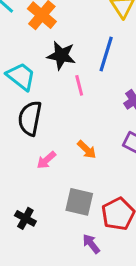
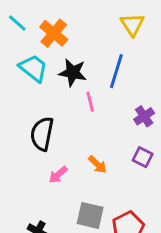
cyan trapezoid: (21, 76) -> (33, 68), moved

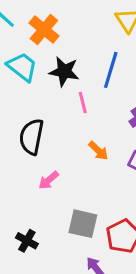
orange arrow: (97, 164) -> (98, 151), moved

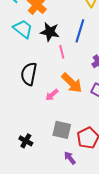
orange arrow: (98, 151) -> (72, 83), size x1.6
pink arrow: (49, 180) -> (52, 95), moved

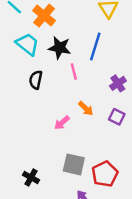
black semicircle: (29, 74) -> (36, 80), moved, size x0.7
orange arrow: (72, 83) -> (86, 108), size x0.6

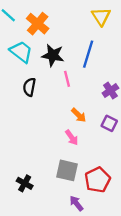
pink arrow: (62, 123) -> (72, 138), moved, turned -84

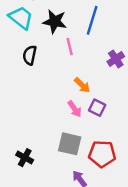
purple square: (109, 123) -> (97, 108), moved
red pentagon: (98, 180) -> (102, 154), turned 30

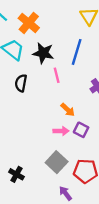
pink arrow: (75, 109) -> (61, 131), turned -56
gray square: (70, 144) -> (57, 162), turned 30

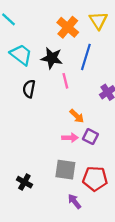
orange cross: (29, 23) -> (68, 27), moved
gray square: (57, 162) -> (65, 170), turned -35

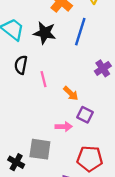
pink line: (65, 81) -> (43, 79), moved
pink arrow: (70, 138) -> (64, 127), moved
gray square: (65, 170) -> (40, 149), moved

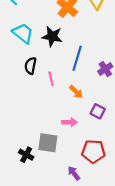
blue line: (80, 32) -> (77, 58), moved
purple square: (85, 115) -> (98, 111), moved

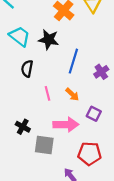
pink line: (51, 79) -> (48, 93), moved
pink arrow: (70, 122) -> (66, 125), size x1.6
black cross: (26, 155) -> (23, 127), moved

